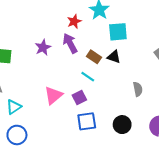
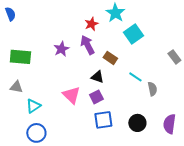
cyan square: (118, 32) -> (133, 34), turned -30
black triangle: (114, 57) -> (97, 77), moved
cyan line: (88, 77) -> (135, 77), moved
pink triangle: (53, 95) -> (71, 95), turned -36

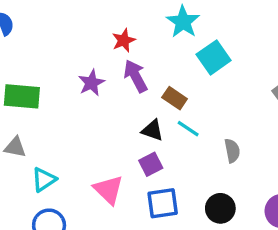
red star: (91, 24) -> (124, 40), moved
cyan line: (135, 77) -> (188, 129), moved
gray semicircle: (152, 89) -> (232, 151), moved
pink triangle: (71, 95) -> (108, 190), moved

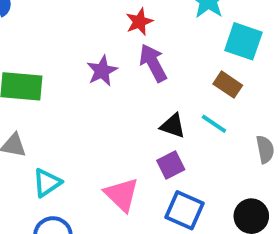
cyan square: (214, 57) -> (243, 41), turned -36
brown rectangle: (175, 98) -> (228, 85), moved
blue square: (163, 203) -> (185, 210), turned 32

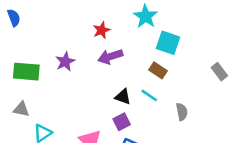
purple arrow: (153, 63) -> (110, 57), turned -80
purple star: (102, 71) -> (65, 62), moved

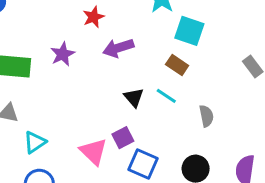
red star: (102, 30) -> (93, 17), moved
black triangle: (123, 97) -> (134, 97), turned 30
purple square: (122, 122) -> (123, 138), moved

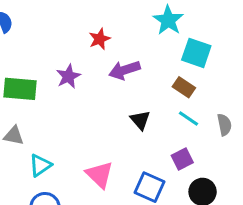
cyan line: (166, 96) -> (188, 118), moved
gray semicircle: (206, 116) -> (224, 125), moved
purple square: (123, 138) -> (182, 159), moved

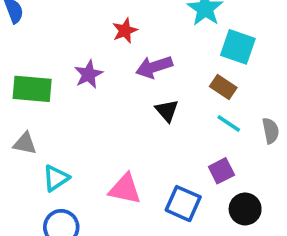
black triangle: (140, 120) -> (167, 111), moved
pink triangle: (100, 175) -> (125, 189), turned -32

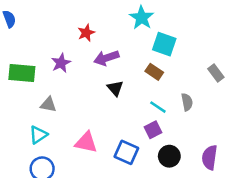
cyan line: (229, 123) -> (158, 107), moved
gray triangle: (25, 143) -> (48, 105), moved

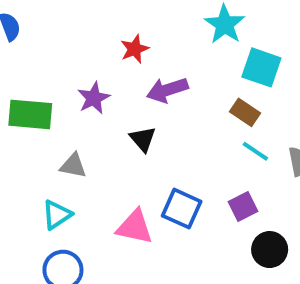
black triangle: (115, 88) -> (143, 139), moved
cyan line: (158, 107) -> (255, 151), moved
blue square: (126, 152) -> (182, 209), moved

